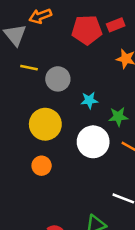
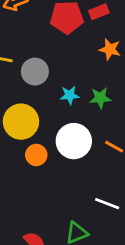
green star: (118, 117) -> (100, 98), moved
orange circle: (42, 166) -> (36, 155), moved

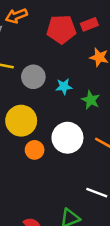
cyan star: (70, 95) -> (64, 87), moved
green star: (100, 98) -> (91, 100), turned 30

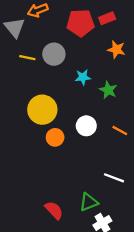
gray circle: (33, 77) -> (54, 54), moved
white circle: (67, 138) -> (86, 126), size x0.7

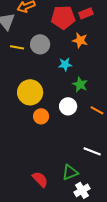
orange star: (116, 50) -> (80, 40), moved
green star: (108, 90) -> (80, 84), moved

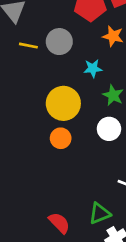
yellow circle: (30, 92) -> (63, 103), moved
white circle: (68, 106) -> (109, 129), moved

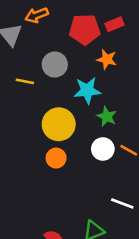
yellow line: (28, 46) -> (25, 81), moved
cyan star: (93, 68) -> (87, 90), size x1.5

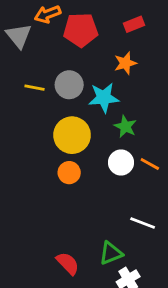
red pentagon: (85, 29) -> (81, 30), moved
orange star: (107, 59) -> (125, 63), turned -30
gray circle: (55, 65) -> (69, 85), moved

